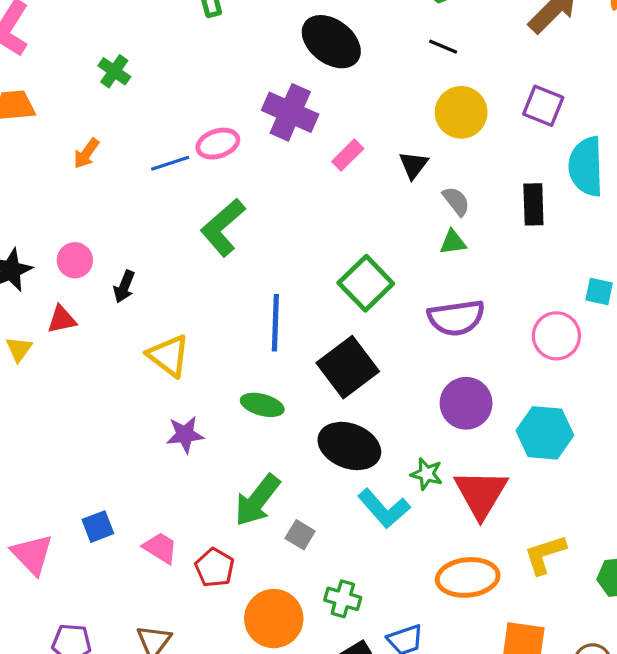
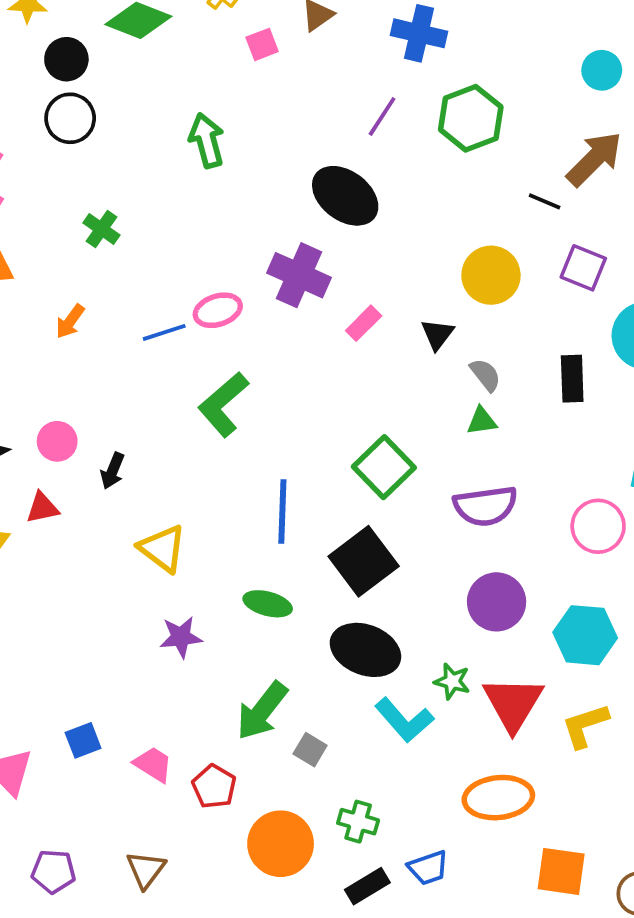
black line: (443, 47) -> (545, 201), moved
yellow L-shape: (545, 554) -> (585, 726), moved

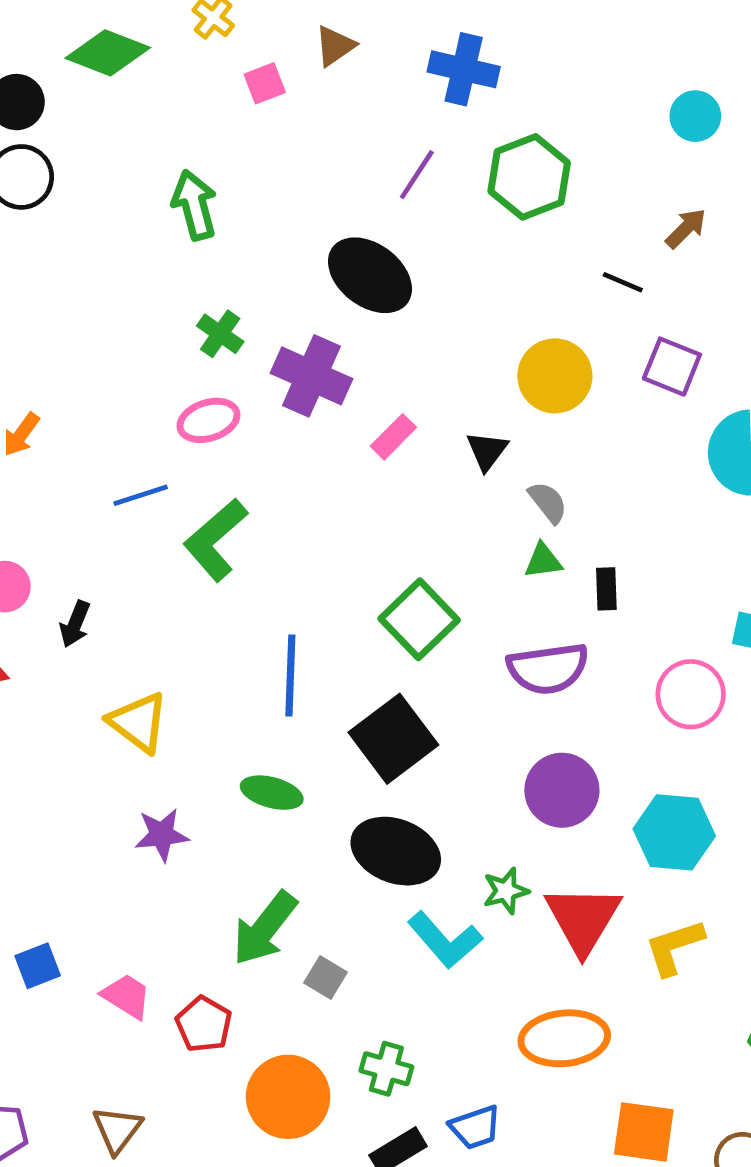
brown arrow: (594, 159) -> (686, 228), size x0.6
green cross: (101, 229) -> (220, 334), moved
blue line: (164, 332) -> (141, 495), moved
black rectangle: (572, 379) -> (606, 589), moved, size x0.7
green star: (452, 681) -> (506, 891), turned -30

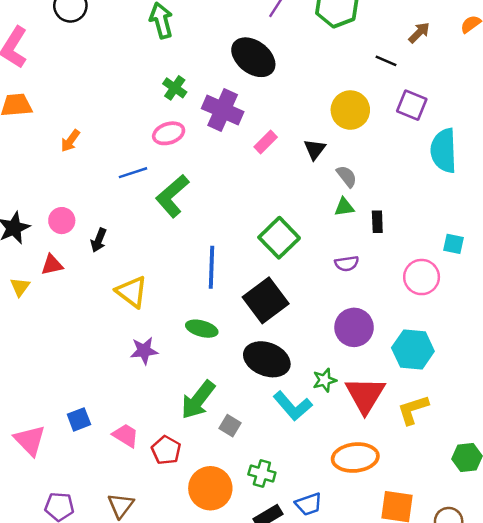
purple semicircle: (548, 668) -> (347, 264), size x0.6

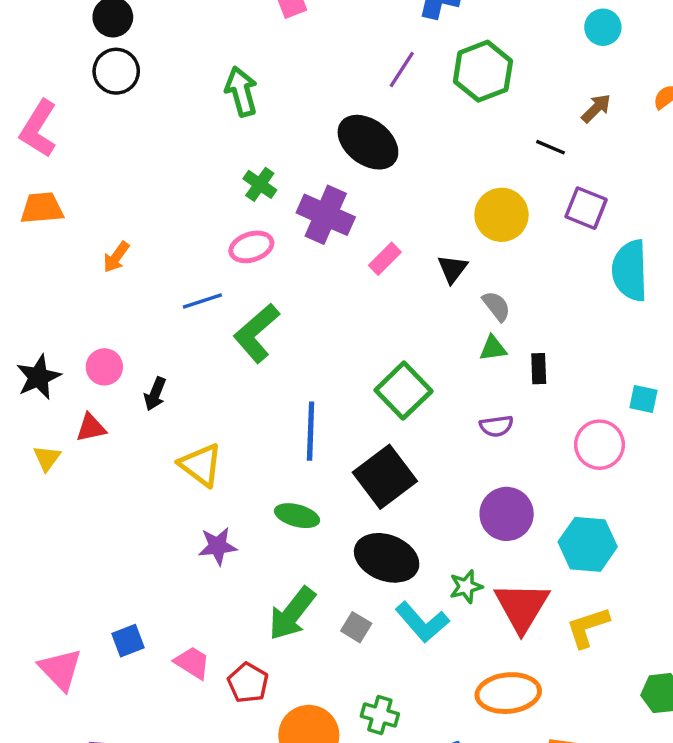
gray square: (230, 426) -> (356, 627), moved

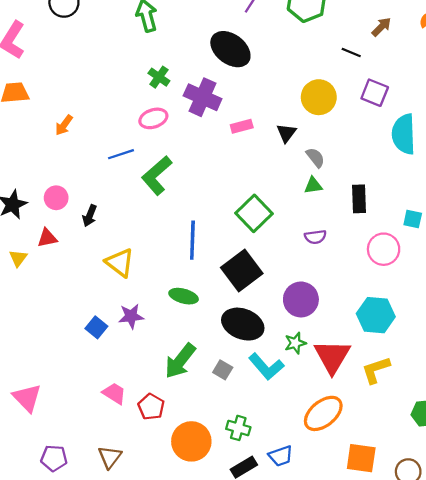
pink rectangle: (385, 259) -> (242, 126), turned 30
black rectangle: (539, 369) -> (359, 199), moved, size x1.4
purple circle: (507, 514) -> (301, 299), moved
blue square: (128, 641) -> (96, 327), moved, turned -30
orange ellipse: (508, 693) -> (323, 413), turned -33

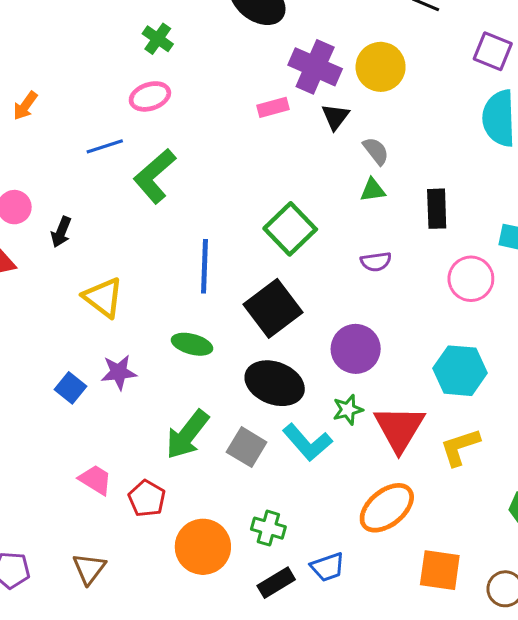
purple square: (375, 93) -> (493, 51), moved
purple cross: (203, 97) -> (315, 67), moved
gray square: (223, 370) -> (247, 447), size x1.4

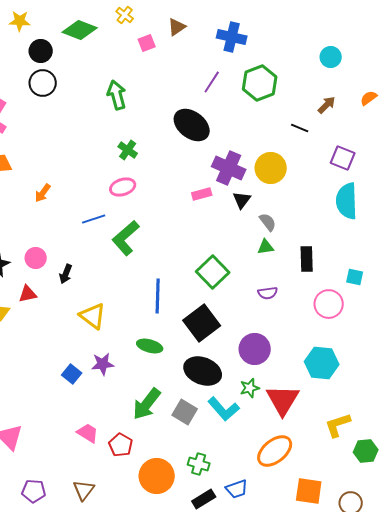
yellow L-shape: (460, 447) -> (338, 425), moved

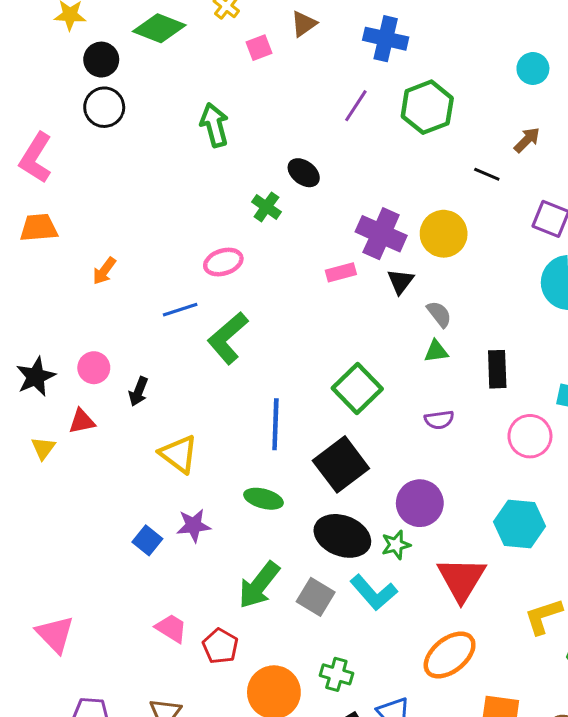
black ellipse: (192, 125) -> (304, 173), moved, size x0.6
green cross: (128, 150) -> (266, 207), moved
green star: (250, 388) -> (396, 545), moved

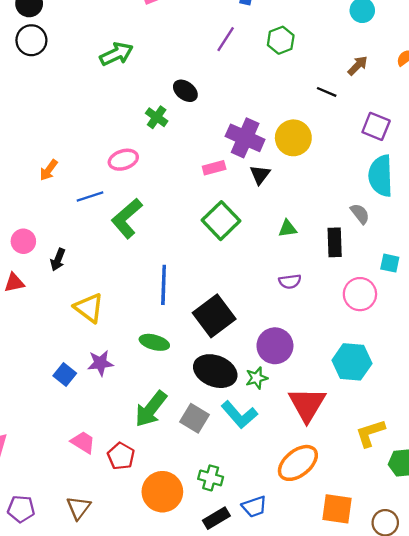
green hexagon: (427, 107) -> (281, 40), size x0.7
green arrow: (214, 125) -> (116, 54), turned 80
orange arrow: (104, 271) -> (49, 170), moved
gray semicircle: (439, 314) -> (360, 214), moved
green square: (357, 389) -> (221, 221), moved

